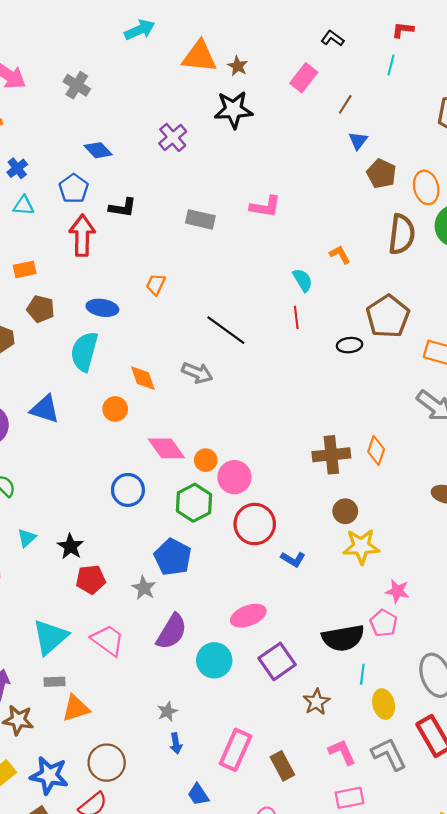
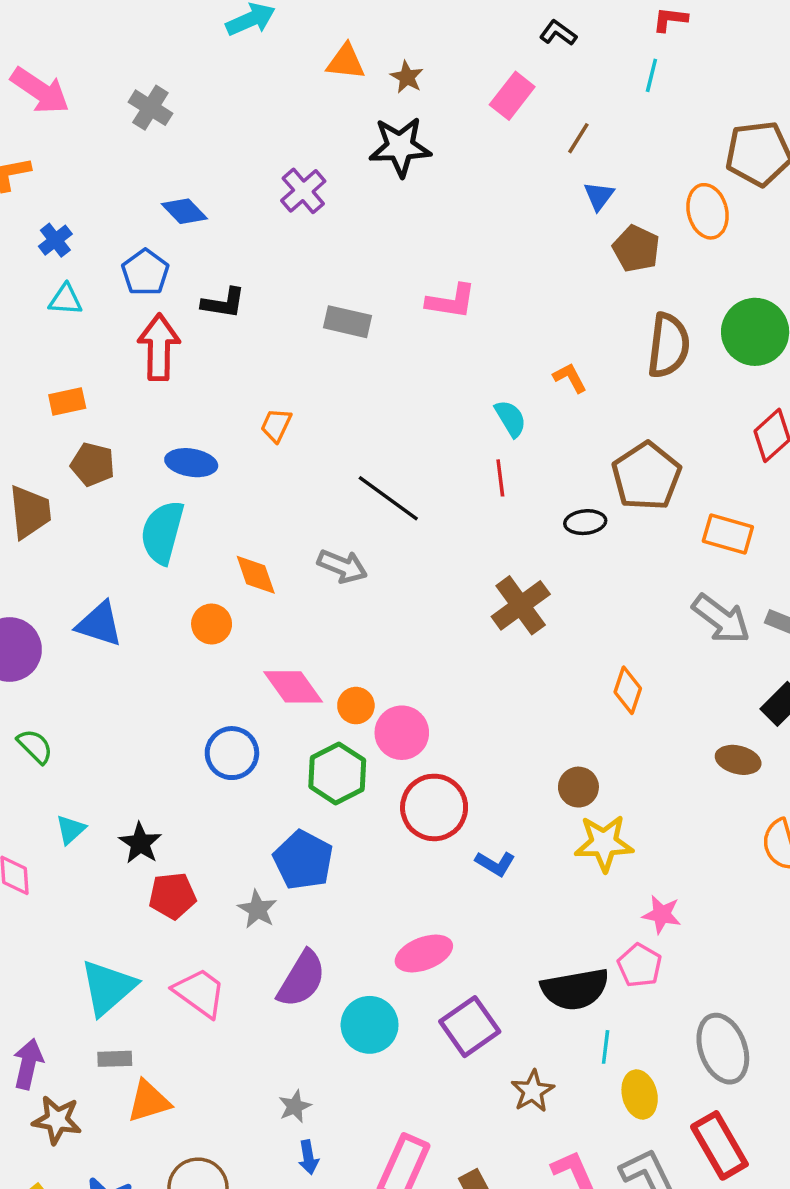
orange triangle: (199, 56) -> (346, 62), size x0.7
orange ellipse: (426, 187) -> (708, 211), moved
brown cross: (331, 455) -> (521, 605), moved, turned -30

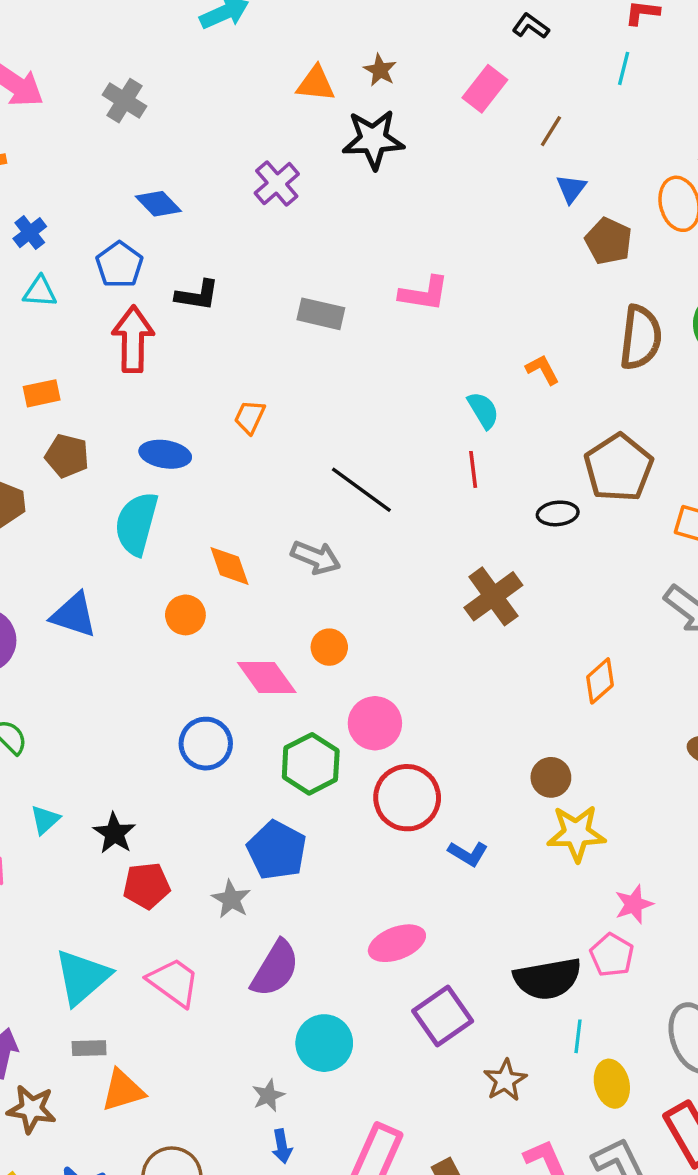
orange triangle: (346, 62) -> (316, 84), moved
orange diamond: (628, 690) -> (600, 681), turned 30
orange circle: (356, 706) -> (329, 647), moved
pink star: (662, 914) -> (634, 904), turned -30
cyan circle: (370, 1025) -> (324, 1043), moved

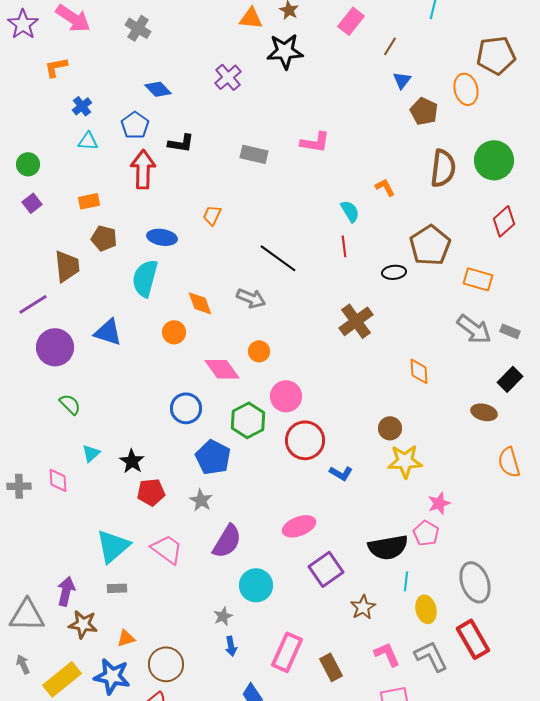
orange diamond: (600, 681) -> (419, 371), turned -52
blue pentagon: (277, 850) -> (213, 457), moved
orange triangle: (123, 1090) -> (126, 638), moved, size x0.7

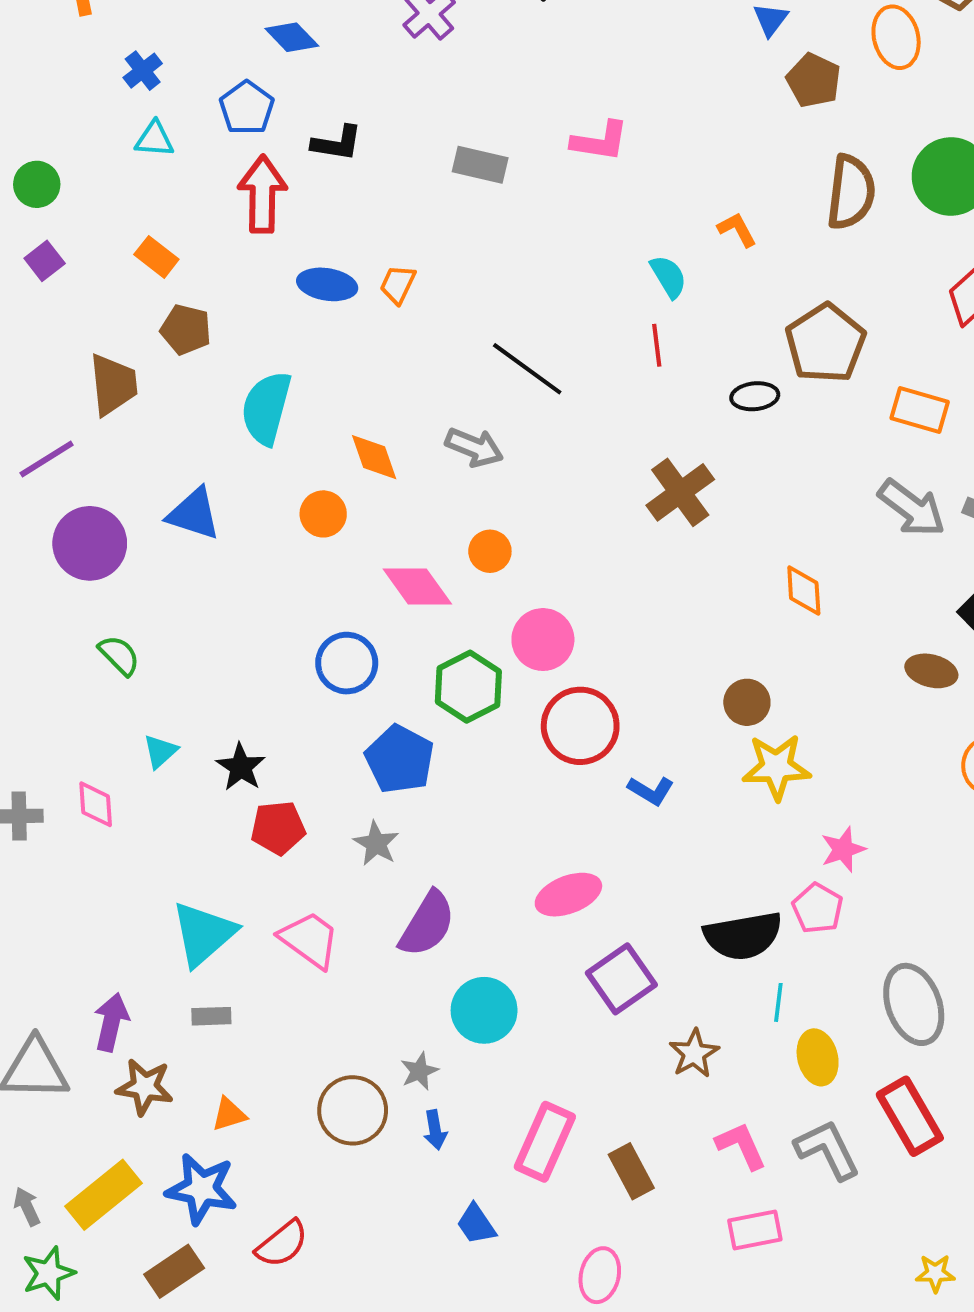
orange rectangle: (89, 201) -> (156, 257), turned 50
blue ellipse: (162, 237) -> (327, 284), moved
gray arrow: (23, 664) -> (27, 1207), moved
brown circle: (166, 664) -> (353, 1110), moved

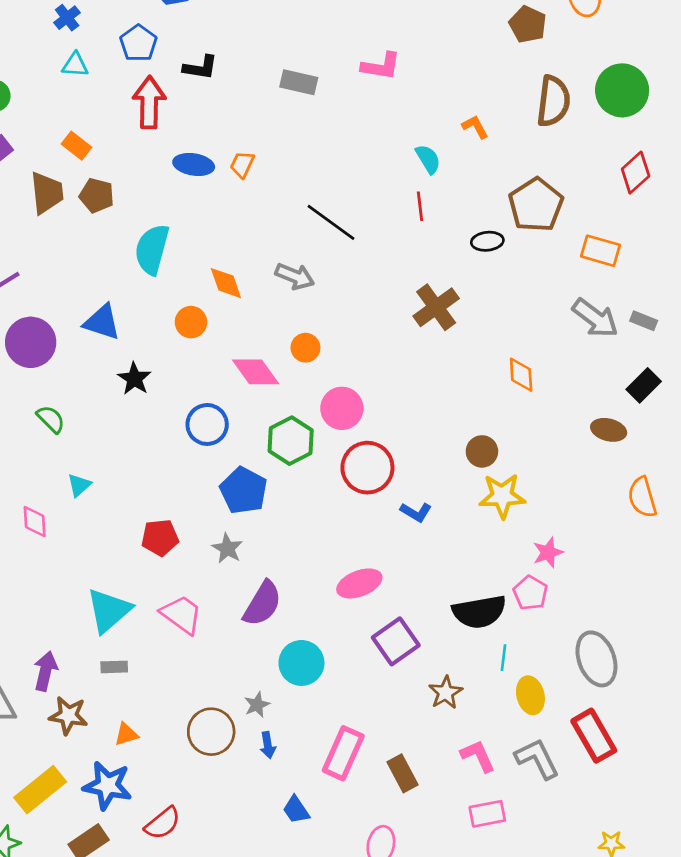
brown trapezoid: (113, 384) -> (47, 193), moved
black star: (241, 767) -> (134, 379), moved

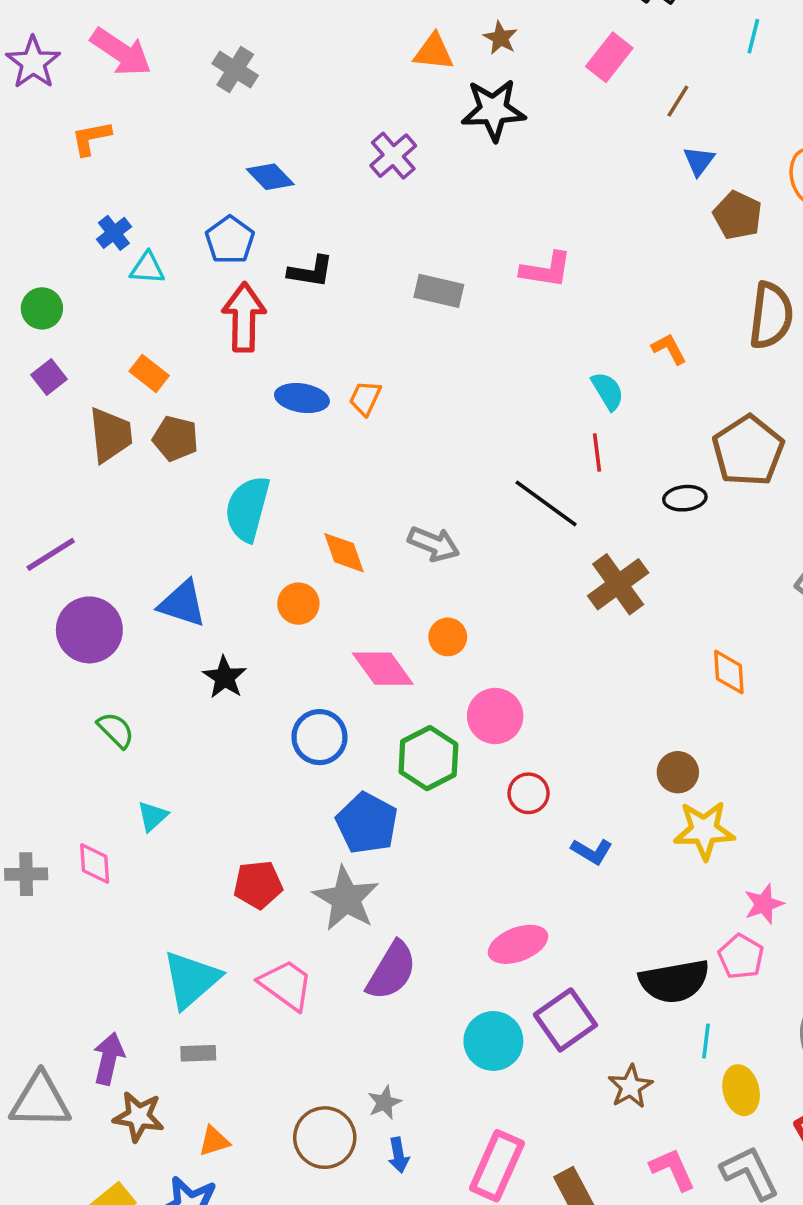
blue cross: (67, 18) -> (114, 233), moved
black line: (331, 222) -> (546, 503), moved
red circle: (367, 468) -> (529, 793), size x0.6
gray star: (227, 548) -> (346, 899), size x1.6
cyan circle: (301, 663) -> (493, 1041), moved

